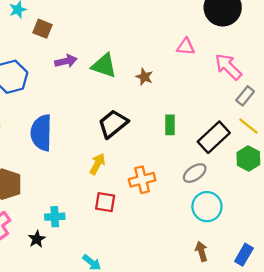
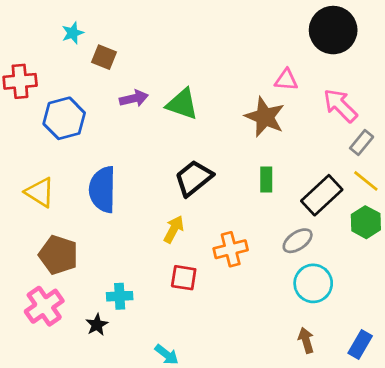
brown star: (144, 77) -> (265, 117), moved, size x1.8

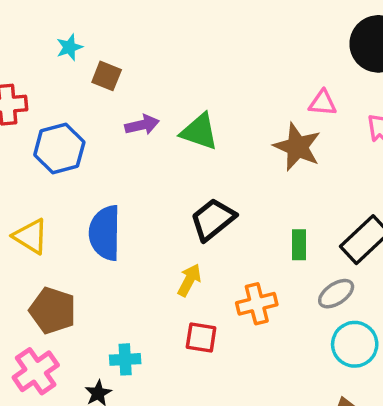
green rectangle: (266, 180) -> (299, 245), moved

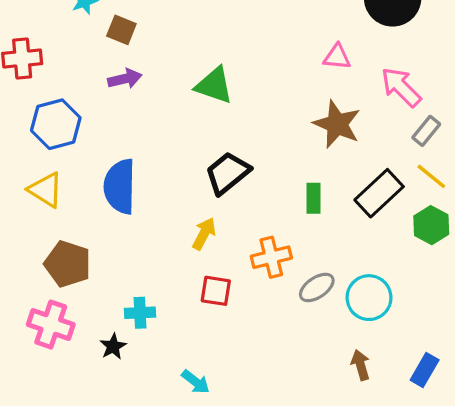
purple arrow: (142, 125) -> (125, 79), moved
brown star: (297, 147) -> (337, 124), moved
blue hexagon: (59, 148) -> (56, 124), moved
gray ellipse: (336, 294) -> (317, 287), moved
pink cross: (36, 371) -> (51, 325), turned -36

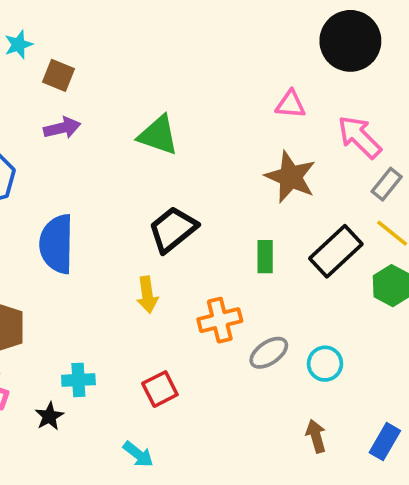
yellow arrow: (204, 234) -> (147, 295), turned 144
red square: (216, 291) -> (160, 389), moved, turned -36
cyan circle: (369, 298) -> (325, 364), size x0.7

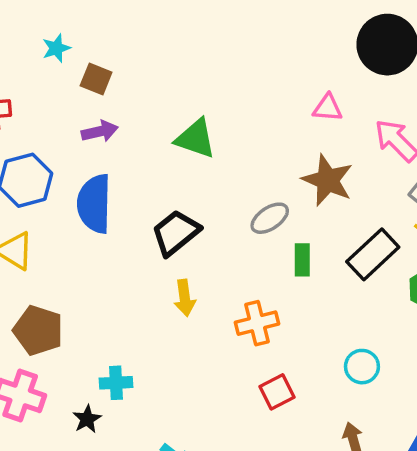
black trapezoid: (173, 229) -> (176, 233), moved
blue semicircle: (57, 244) -> (94, 204), moved
gray ellipse: (269, 353) -> (270, 218), moved
red square: (160, 389) -> (277, 392), moved

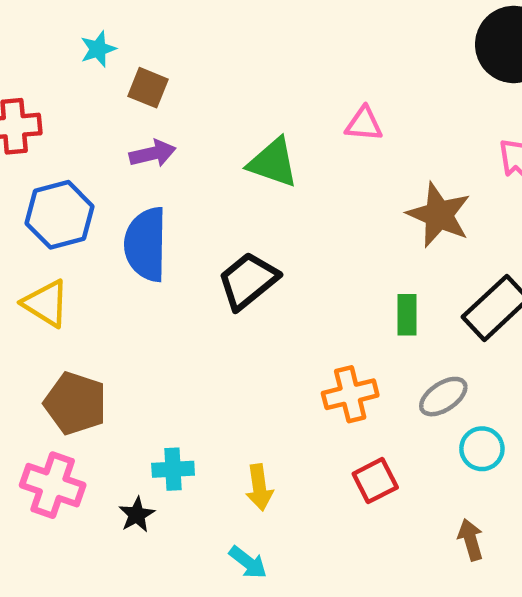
pink triangle: (328, 108) -> (364, 124), moved
gray ellipse: (270, 218) -> (443, 397), moved
yellow arrow: (185, 298) -> (259, 487), moved

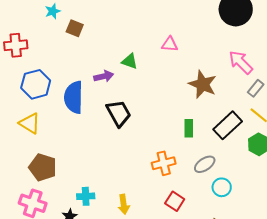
purple arrow: (153, 154) -> (104, 76), moved
green triangle: (273, 163) -> (130, 61), size x0.7
black trapezoid: (248, 281) -> (119, 113), turned 100
red square: (375, 481) -> (175, 201), turned -30

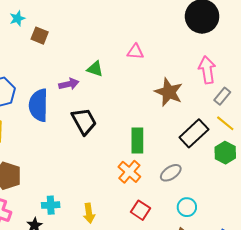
pink arrow: (241, 62) -> (207, 70), turned 36
green rectangle: (189, 128) -> (137, 141), moved, size x1.4
orange cross: (164, 163) -> (129, 172), turned -35
cyan circle: (222, 187) -> (187, 207), moved

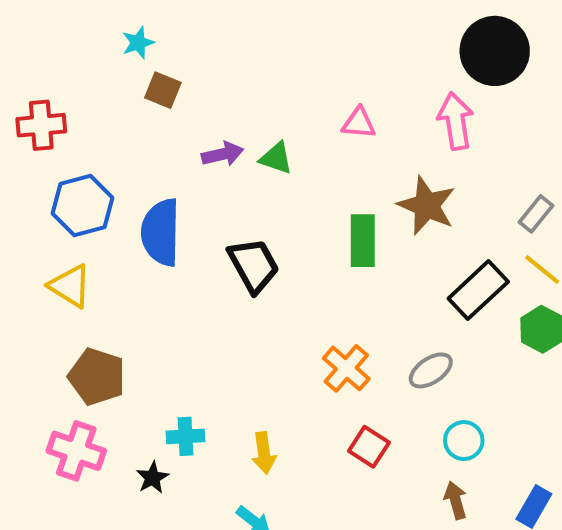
cyan star: (17, 18) -> (138, 43), moved
pink arrow: (207, 70) -> (456, 121), moved
purple arrow: (69, 84) -> (223, 154), moved
green rectangle: (137, 141) -> (363, 241), moved

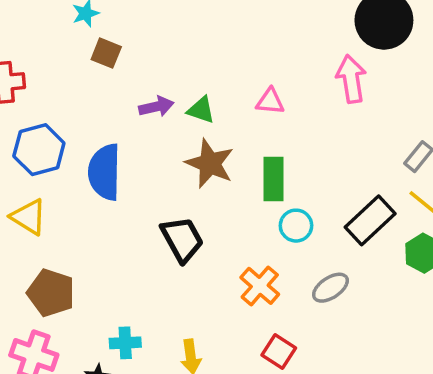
pink triangle: (359, 123) -> (270, 101), moved
brown star: (427, 206) -> (210, 163), moved
black trapezoid: (254, 265) -> (182, 239), moved
cyan circle: (464, 441) -> (296, 226), moved

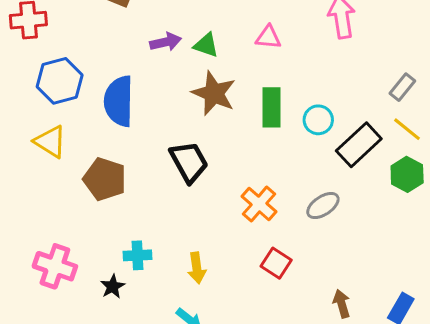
cyan circle: (296, 226) -> (318, 120), moved
brown pentagon: (51, 293) -> (105, 179), moved

